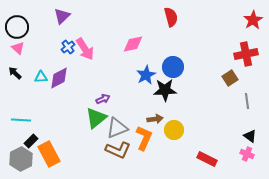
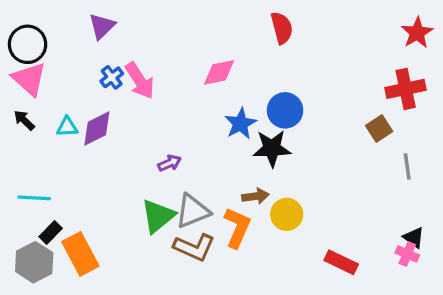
pink triangle: (18, 48) -> (29, 79), size x1.6
green triangle: (96, 118) -> (158, 216), moved
black triangle: (250, 136) -> (414, 237), moved

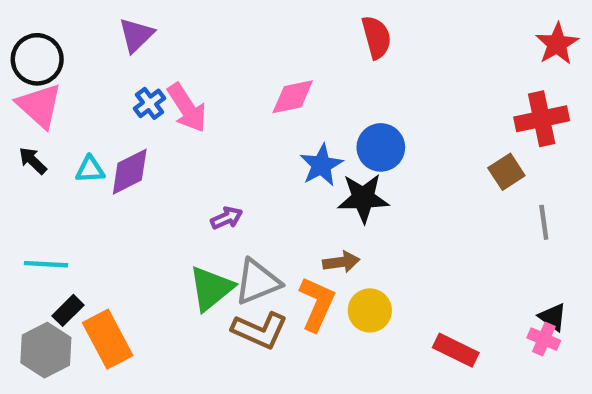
yellow circle: (287, 214) -> (370, 310), moved

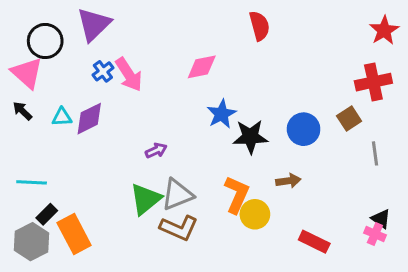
purple triangle: (136, 35) -> (94, 24), size x1.4
black circle: (37, 59) -> (45, 41), moved
blue circle: (381, 147) -> (304, 129), moved
brown arrow: (341, 262) -> (288, 181), moved
orange L-shape: (317, 304) -> (237, 195), moved

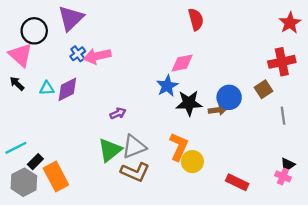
pink diamond: (202, 67) -> (182, 63), moved
pink arrow: (129, 74) -> (97, 56), turned 110
brown arrow: (288, 181) -> (218, 110), moved
cyan line: (32, 182) -> (16, 148), moved, turned -30
black triangle: (381, 219) -> (288, 165), turned 49

